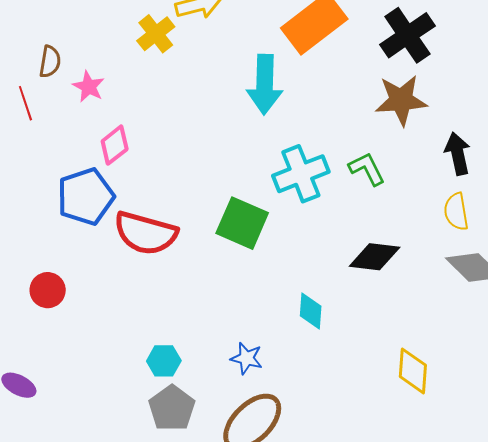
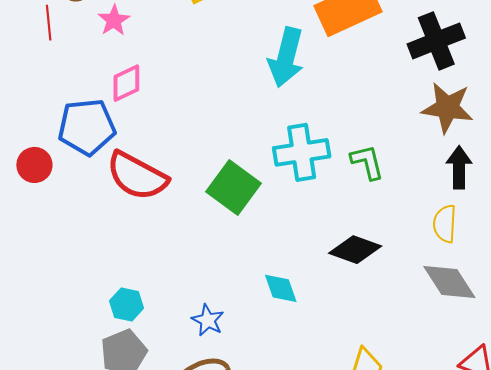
brown star: (401, 100) -> (447, 108), moved
red circle: (48, 290) -> (34, 165), moved
cyan diamond: (311, 311) -> (281, 288), turned -36

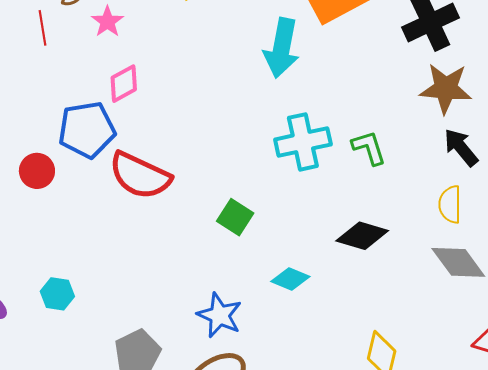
black arrow: (459, 167) -> (461, 147), turned -36
green square: (233, 187) -> (235, 217), moved, size x0.7
cyan diamond: (281, 288) -> (290, 279), turned -45
cyan hexagon: (127, 305) -> (57, 294), moved
blue star: (208, 320) -> (219, 315), size x1.4

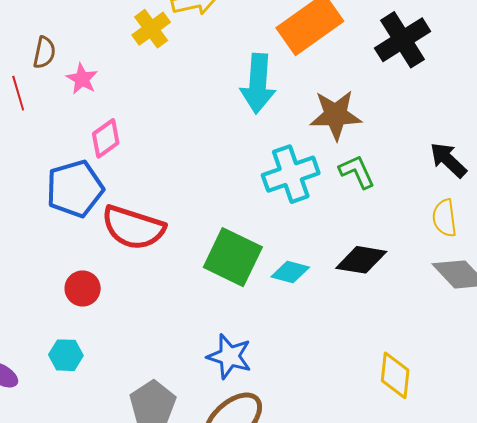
brown star: (446, 88) -> (336, 115), moved
red circle: (37, 171) -> (83, 288), moved
green square: (235, 217) -> (233, 257), size x1.6
cyan diamond: (290, 279) -> (290, 272), moved

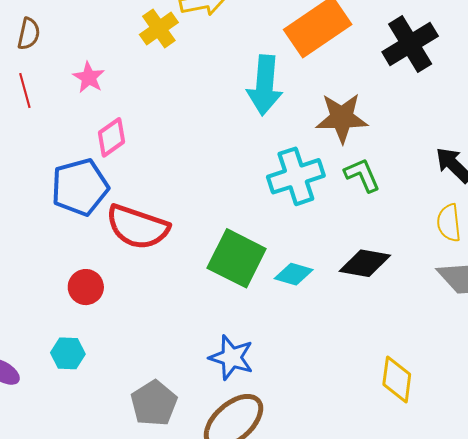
brown semicircle: (44, 52) -> (29, 34), moved

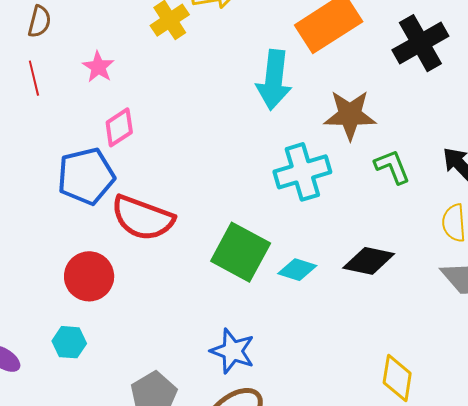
green L-shape: (362, 175) -> (392, 167), moved
red circle: (86, 287) -> (89, 276), size x1.4

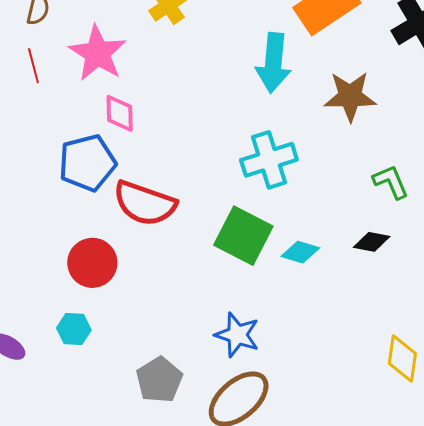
pink star: (98, 67) -> (98, 53), size x1.8
pink diamond: (119, 127) -> (120, 113), turned -57
green L-shape: (392, 167) -> (391, 182), moved
cyan cross: (302, 172) -> (269, 160), moved
black diamond: (369, 261) -> (372, 242), size x0.7

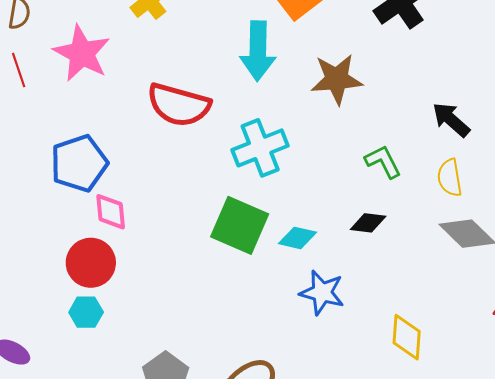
pink diamond: (120, 113) -> (111, 212), moved
red semicircle: (145, 203) -> (179, 105), moved
cyan hexagon: (74, 329) -> (86, 312), moved
blue star: (237, 335) -> (322, 293), moved

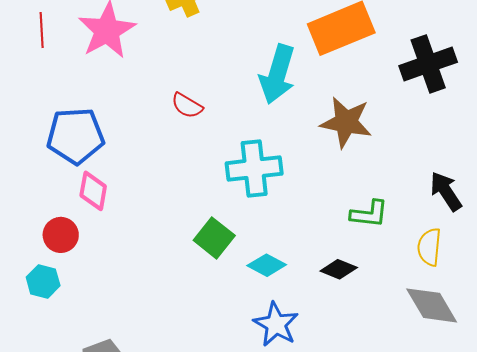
red semicircle: (179, 105) -> (187, 106), size x0.5
green L-shape: (383, 162) -> (369, 214), turned 108
green square: (240, 225) -> (214, 238), size x0.7
red circle: (91, 263) -> (61, 235), size x0.7

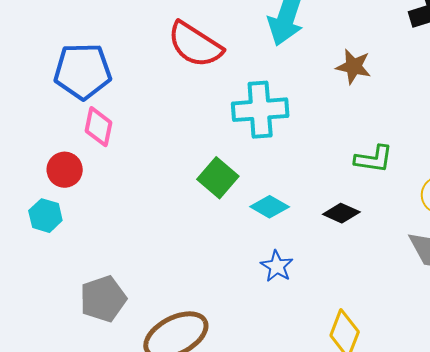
red semicircle: (187, 106) -> (195, 45), size x1.8
brown star: (346, 122) -> (354, 67), size x0.7
blue star: (276, 324) -> (277, 266), size x0.7

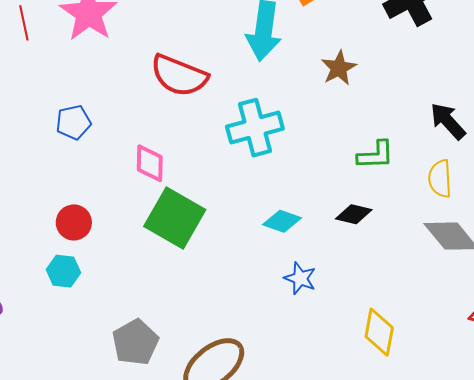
brown star: (354, 67) -> (339, 68), turned -30
blue pentagon: (83, 71) -> (73, 122), size x0.6
pink diamond: (99, 127) -> (150, 163), moved
green square: (218, 178) -> (175, 218), moved, size x1.5

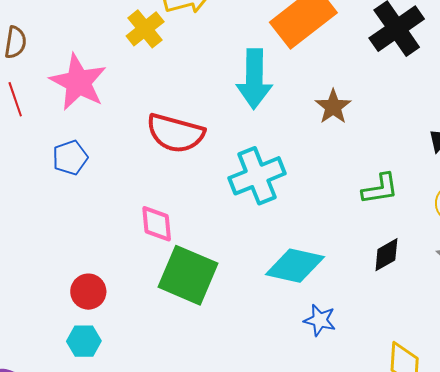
blue pentagon: (73, 122) -> (70, 158), moved
black diamond: (354, 214) -> (386, 255), moved, turned -36
cyan diamond: (282, 221) -> (295, 266), size x1.5

